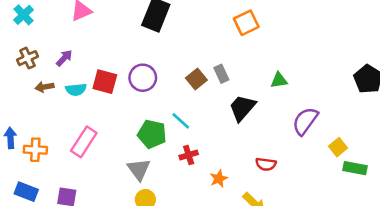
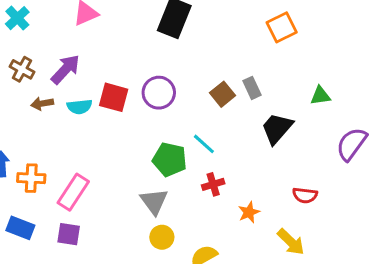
brown cross: (27, 58) -> (22, 69), turned -36
purple arrow: (64, 58) -> (65, 69), size x1.5
pink rectangle: (84, 142) -> (73, 192), moved

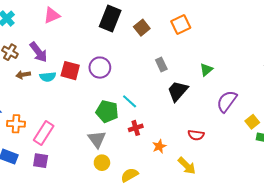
purple arrow: (65, 69) -> (39, 52), turned 100
brown square: (223, 94) -> (142, 28), moved
green triangle: (320, 96) -> (206, 70), turned -32

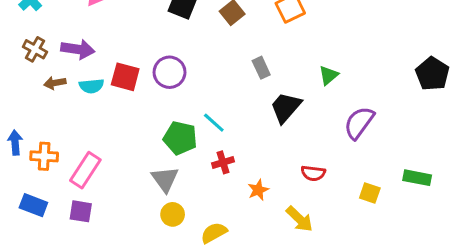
purple arrow: (39, 52) -> (78, 49), turned -45
yellow square: (252, 122) -> (370, 193), moved, turned -32

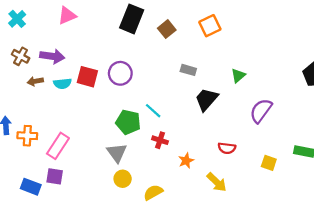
gray rectangle: (261, 68) -> (188, 70), turned -49
red cross: (223, 162) -> (160, 140), turned 35
blue rectangle: (33, 205) -> (31, 187), moved

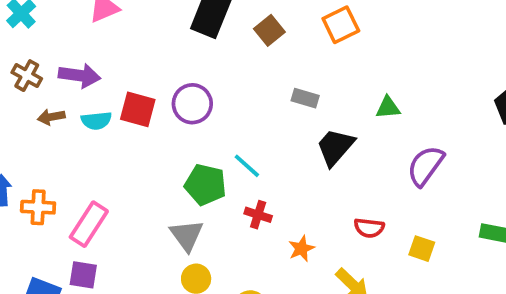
green triangle: (238, 76) -> (388, 108), turned 35
yellow square: (269, 163) -> (422, 249), moved

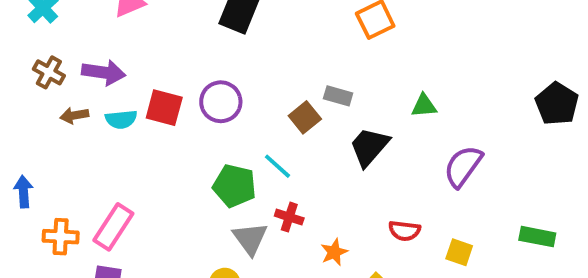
brown square: (269, 30) -> (305, 117), moved
orange cross: (38, 207) -> (61, 237), moved
gray triangle: (187, 235) -> (250, 239), moved

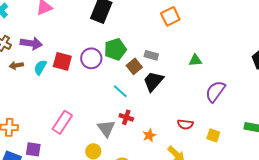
cyan semicircle: (121, 119) -> (40, 67), turned 126
black trapezoid: (369, 147) -> (153, 81), moved
green pentagon: (234, 186) -> (115, 49), moved, turned -30
pink rectangle: (113, 227) -> (62, 122), moved

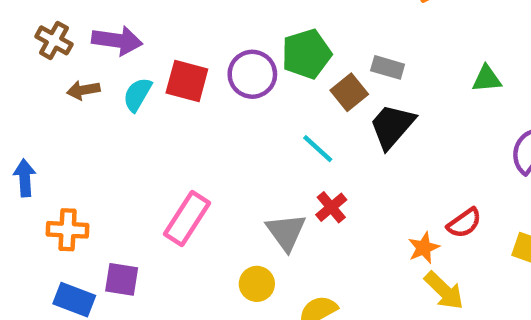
red cross: (126, 117) -> (331, 207), turned 32
red semicircle: (185, 124) -> (464, 223), turned -42
orange star: (149, 135) -> (424, 248), moved

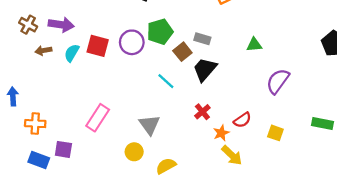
red cross: (331, 207) -> (202, 112), moved

